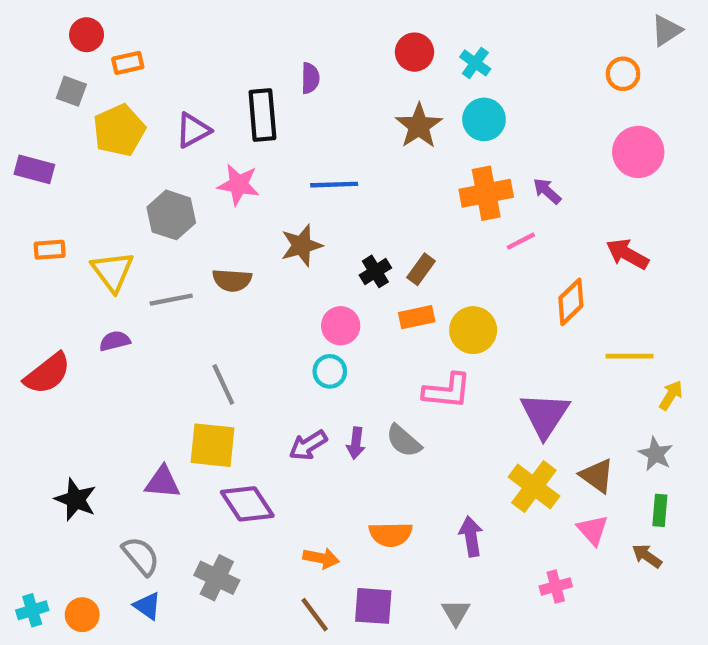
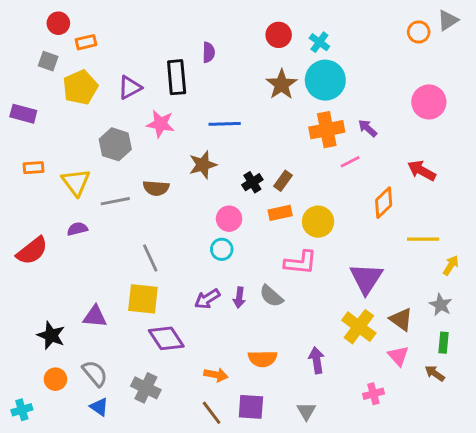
orange circle: (623, 74) -> (419, 32), moved
cyan circle: (484, 119) -> (325, 80), size x1.4
purple triangle: (163, 482) -> (95, 316), moved
orange circle: (82, 615) -> (55, 379), moved

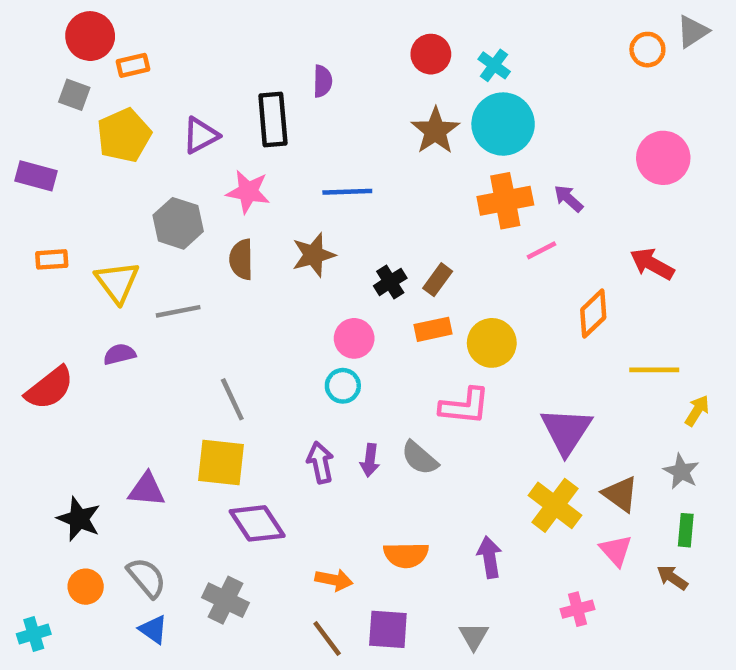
red circle: (58, 23) -> (90, 36), size x1.4
brown semicircle: (156, 188) -> (241, 259), moved, turned 85
purple arrow: (207, 299) -> (320, 462), turned 110

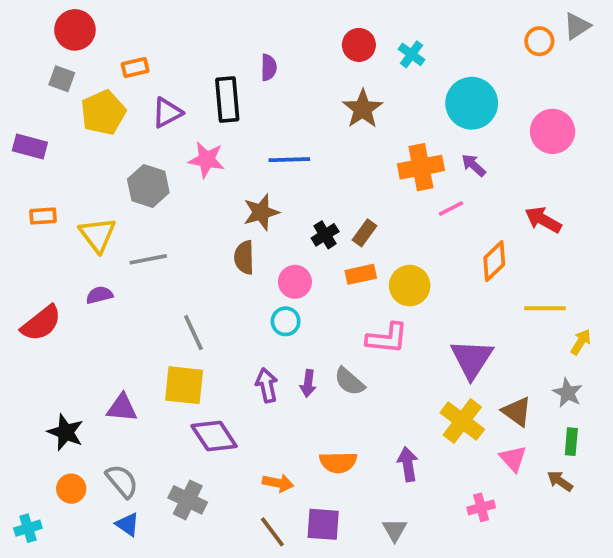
orange rectangle: (133, 65) -> (135, 67), moved
cyan circle: (503, 124) -> (472, 103), moved
brown semicircle: (241, 259) -> (244, 257), moved

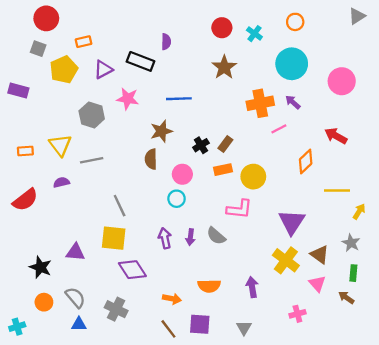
orange circle: (539, 41) -> (295, 22), moved
black rectangle: (227, 99) -> (140, 61), turned -64
orange rectangle: (43, 216) -> (25, 151), moved
blue triangle: (128, 524) -> (79, 324), turned -35

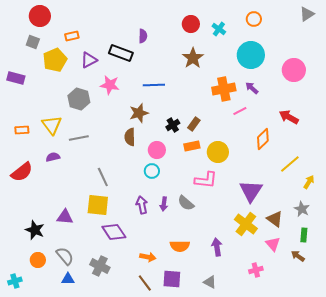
yellow line: (337, 191) -> (290, 164), turned -40
gray triangle: (244, 328) -> (210, 282), turned -32

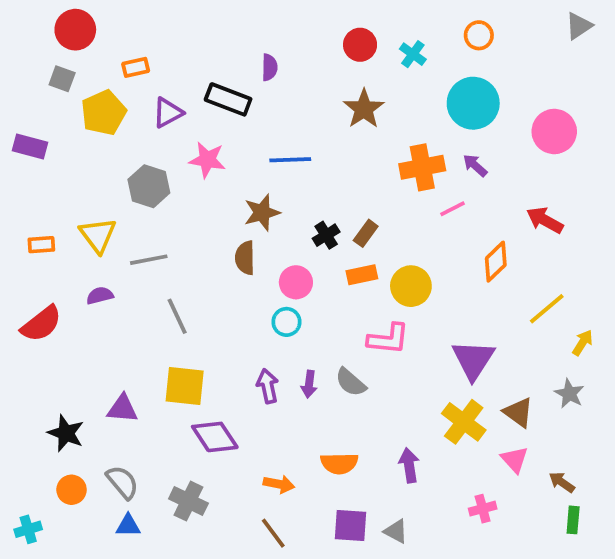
gray line: (103, 177) -> (177, 316), moved
green rectangle: (304, 235) -> (573, 520), moved
purple square: (172, 279) -> (351, 526), moved

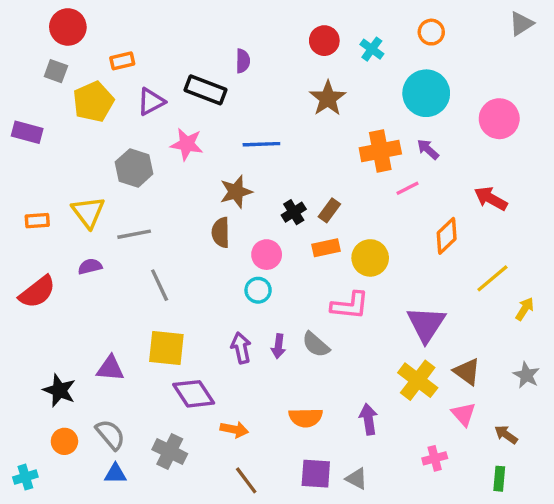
gray star: (569, 394) -> (526, 375), moved
orange arrow: (279, 484) -> (234, 429), moved
green rectangle: (573, 520) -> (499, 479), moved

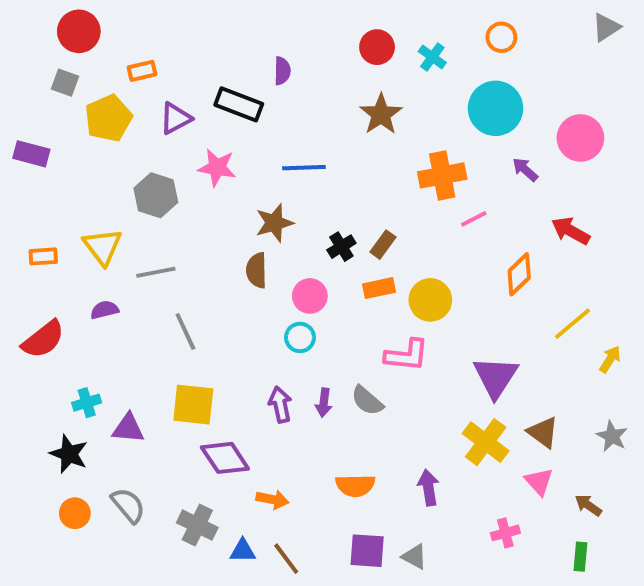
purple arrow: (428, 149) -> (525, 170), moved
blue triangle: (115, 474) -> (243, 551), moved
cyan cross: (25, 477) -> (87, 403), moved

